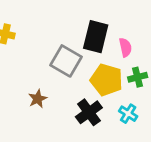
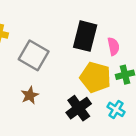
gray square: (66, 61) -> (34, 55), moved

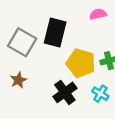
black rectangle: (85, 36) -> (55, 32), moved
pink semicircle: (113, 46) -> (98, 14), moved, turned -91

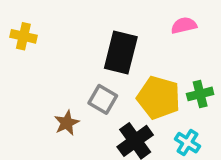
gray square: (22, 42) -> (103, 99), moved, size x0.7

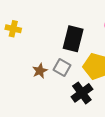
brown star: (67, 123) -> (40, 71), moved

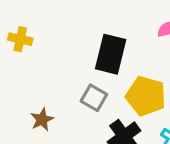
brown star: (40, 71) -> (42, 120), moved

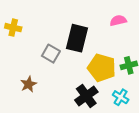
gray square: (94, 98) -> (51, 54), moved

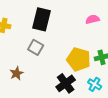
black rectangle: (77, 38) -> (42, 19), moved

